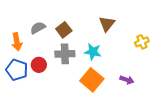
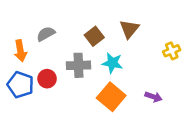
brown square: (64, 30) -> (94, 36), moved

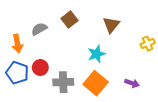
brown square: (94, 36) -> (69, 20), moved
cyan star: (112, 63) -> (97, 54), turned -30
gray cross: (78, 65) -> (63, 82), moved

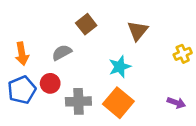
gray semicircle: (39, 29) -> (62, 52), moved
blue pentagon: (17, 73) -> (22, 90), turned 30
purple arrow: (132, 83) -> (176, 103), moved

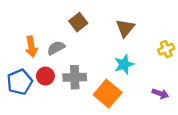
orange arrow: (22, 54) -> (31, 47), moved
cyan star: (120, 67) -> (124, 64), moved
gray cross: (78, 101) -> (75, 77), moved

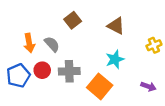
brown triangle: (125, 28) -> (116, 26), turned -42
gray semicircle: (56, 48) -> (52, 44), turned 77

